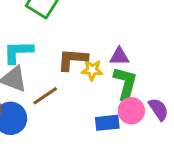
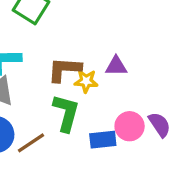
green L-shape: (125, 84) -> (66, 113), moved
brown line: (45, 96) -> (31, 143), moved

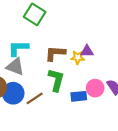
yellow star: (86, 81) -> (78, 57), moved

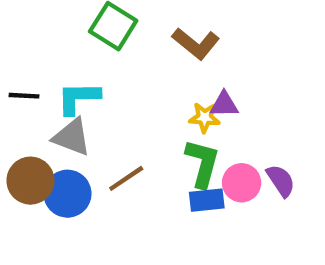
brown L-shape: (55, 53) -> (196, 43), moved, turned -145
green L-shape: (56, 80) -> (202, 163), moved
brown line: (35, 98) -> (126, 178), moved

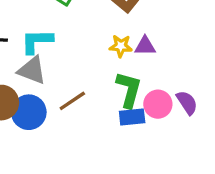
yellow star: (205, 117) -> (121, 46), moved

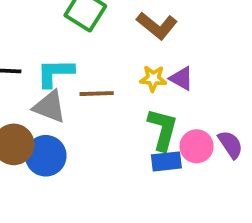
purple triangle: (145, 46) -> (181, 78), turned 30
brown line: (72, 101) -> (97, 94), moved, turned 32

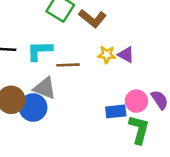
brown L-shape: (157, 26) -> (92, 18), moved
gray triangle: (50, 107) -> (45, 88), moved
green L-shape: (163, 129) -> (139, 129), moved

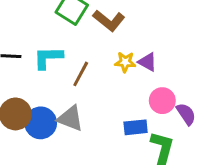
brown line: (68, 65) -> (81, 74), turned -60
gray triangle: (45, 88) -> (70, 118), moved
pink circle: (136, 101) -> (162, 101), moved

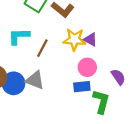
yellow star: (125, 62) -> (74, 39), size x1.5
pink circle: (162, 101) -> (87, 67), moved

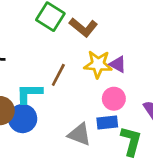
cyan L-shape: (19, 36) -> (29, 93), moved
gray triangle: (35, 80) -> (79, 134), moved

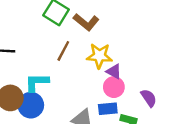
purple triangle: (118, 64) -> (114, 71), moved
brown line: (58, 75) -> (63, 51), moved

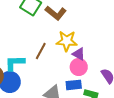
brown line: (63, 51) -> (41, 51), moved

